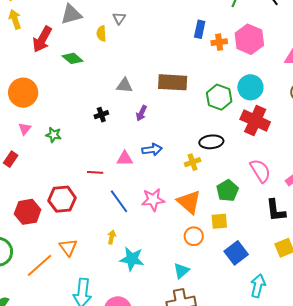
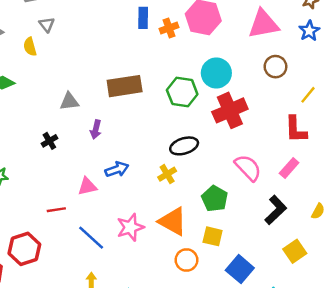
red cross: (255, 121) -> (230, 110), turned -36
black L-shape: (276, 210) -> (276, 210), turned -115
yellow square: (219, 221) -> (213, 236), turned 30

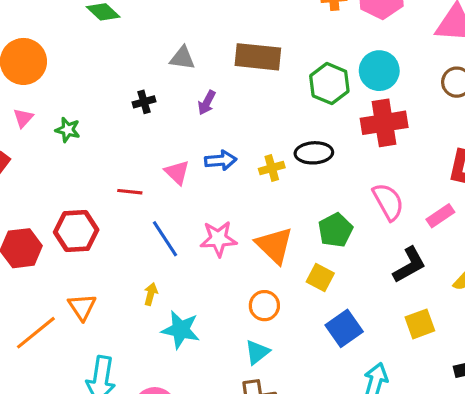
yellow cross: (167, 174) -> (272, 168), moved
pink triangle: (87, 186) -> (177, 172), turned 42
orange circle: (186, 260) -> (264, 306), moved

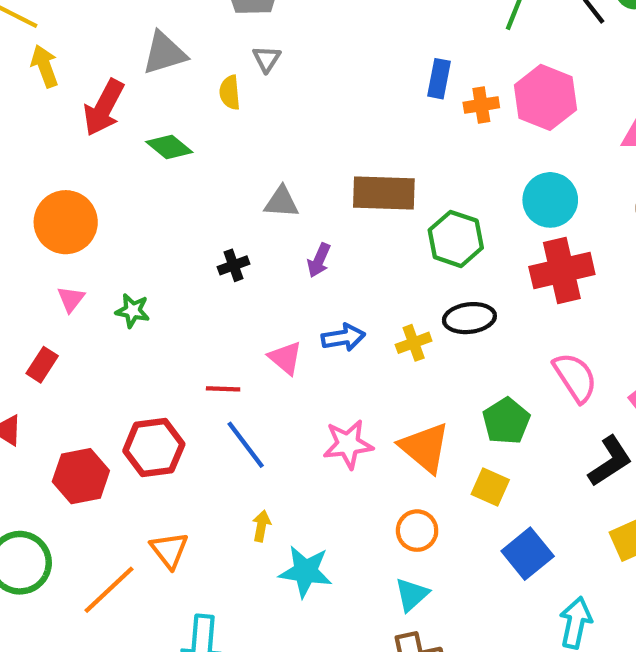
green hexagon: (329, 84) -> (456, 239), moved
blue line: (165, 239) -> (246, 445), moved

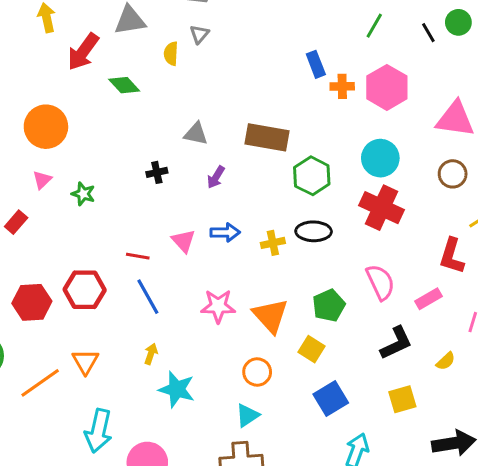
blue rectangle: (439, 79) -> (316, 64), turned -40
red cross: (562, 270) -> (382, 208), turned 30

